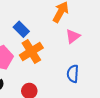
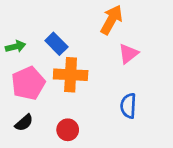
orange cross: (31, 51) -> (71, 75), turned 35

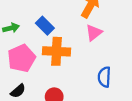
pink triangle: (128, 54) -> (94, 33), moved

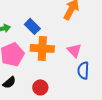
pink triangle: (94, 33) -> (74, 50), moved, turned -35

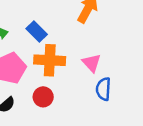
red circle: (40, 87) -> (43, 97), moved

